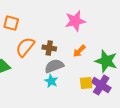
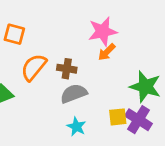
orange arrow: (79, 51) -> (107, 52), moved
cyan star: (51, 81) -> (76, 127), moved

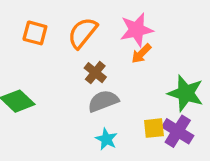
orange semicircle: (34, 67) -> (83, 33), moved
brown cross: (67, 69) -> (95, 73), turned 30

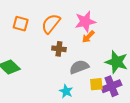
brown cross: (95, 73) -> (59, 49), turned -32
gray semicircle: (103, 101) -> (79, 67), moved
purple cross: (178, 131) -> (111, 86), turned 36

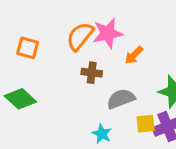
pink star: (85, 22) -> (108, 33), moved
orange square: (21, 24) -> (28, 48), moved

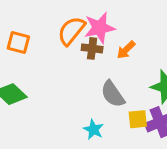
brown cross: (92, 73) -> (92, 48), moved
gray semicircle: (121, 99) -> (113, 94), turned -104

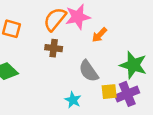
brown cross: (92, 48) -> (54, 48), moved

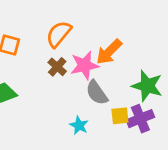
pink star: (78, 17) -> (84, 65), moved
orange arrow: (99, 35) -> (109, 52), size x1.5
brown cross: (54, 48) -> (57, 67), turned 35

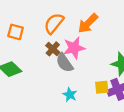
orange arrow: (109, 52) -> (88, 23), moved
gray semicircle: (97, 93) -> (64, 63), moved

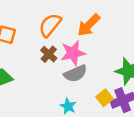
gray semicircle: (64, 63) -> (75, 74), moved, turned -78
yellow square: (102, 87) -> (104, 98), turned -32

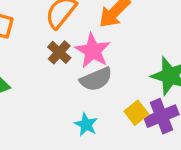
pink star: (73, 53) -> (93, 51), turned -30

